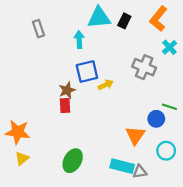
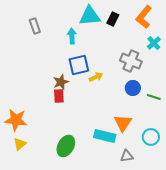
blue circle: (156, 119) -> (133, 88), moved
cyan rectangle: (122, 166) -> (105, 136), moved

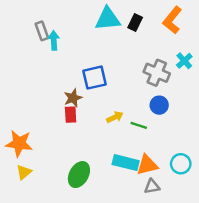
cyan arrow: (72, 36) -> (54, 40), moved
cyan cross: (154, 43) -> (184, 61), moved
yellow arrow: (96, 77) -> (115, 117), moved
green line: (154, 97) -> (139, 125), moved
orange triangle: (123, 123) -> (147, 165), moved, turned 42

